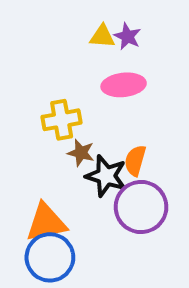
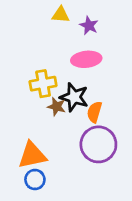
yellow triangle: (102, 36) -> (61, 15), moved
black star: (106, 176) -> (74, 97), moved
blue circle: (50, 257) -> (35, 180), size x0.6

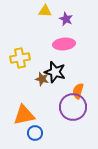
yellow cross: (43, 84) -> (20, 58), moved
orange semicircle: (94, 112) -> (78, 91), moved
blue circle: (35, 180) -> (35, 133), moved

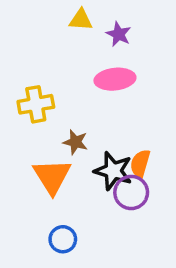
black star: (55, 72) -> (113, 171), moved
purple circle: (73, 107) -> (131, 192), size x0.7
orange triangle: (24, 115) -> (52, 176), moved, turned -50

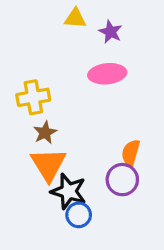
brown star: (75, 142) -> (45, 133), moved, turned 30
black star: (113, 171) -> (69, 191), moved
blue circle: (63, 239) -> (79, 215), moved

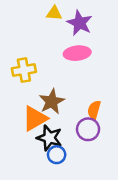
purple star: (111, 32) -> (80, 23), size x1.5
brown star: (45, 133) -> (52, 101), moved, size x1.5
orange triangle: (48, 164) -> (35, 118), turned 32

